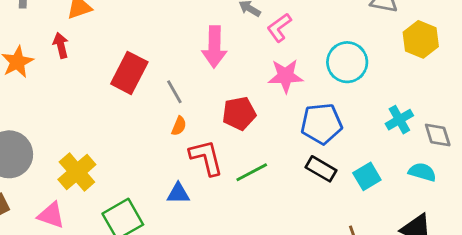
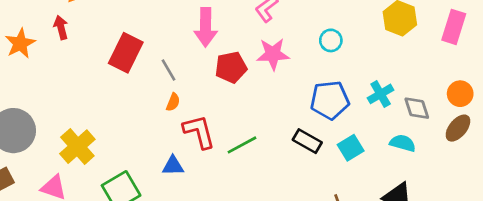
cyan circle: (347, 62) -> (331, 40), size x0.6
red pentagon: (239, 113) -> (231, 67), moved
blue pentagon: (321, 124) -> (330, 100), moved

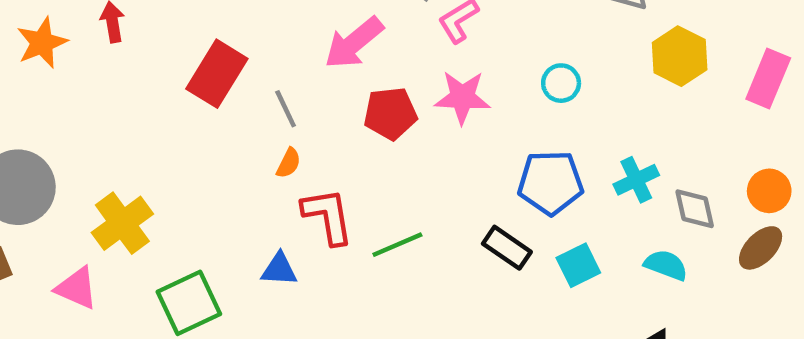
pink arrow: (206, 27) -> (354, 43), turned 45

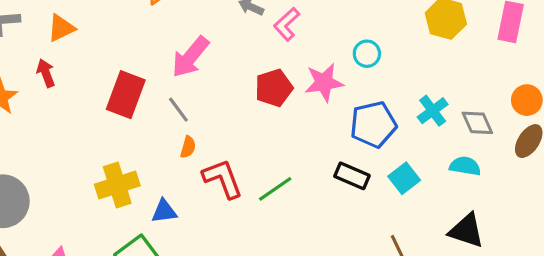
pink arrow: (354, 43) -> (190, 57), moved
pink star: (462, 97) -> (324, 82), moved
red pentagon: (390, 113) -> (274, 88), moved
yellow cross: (122, 223) -> (117, 185), moved, turned 30
blue triangle: (279, 269) -> (164, 211), moved

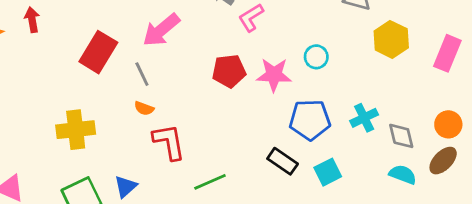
orange semicircle: (188, 147) -> (144, 108), turned 84
cyan semicircle: (465, 166) -> (403, 175), moved
green line: (275, 189) -> (210, 182), moved
blue triangle: (164, 211) -> (126, 187), moved, turned -45

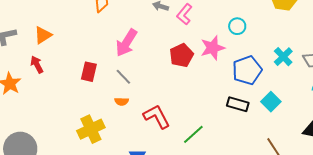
red rectangle: (98, 52) -> (89, 72), size x0.7
orange semicircle: (144, 108) -> (122, 101), moved

